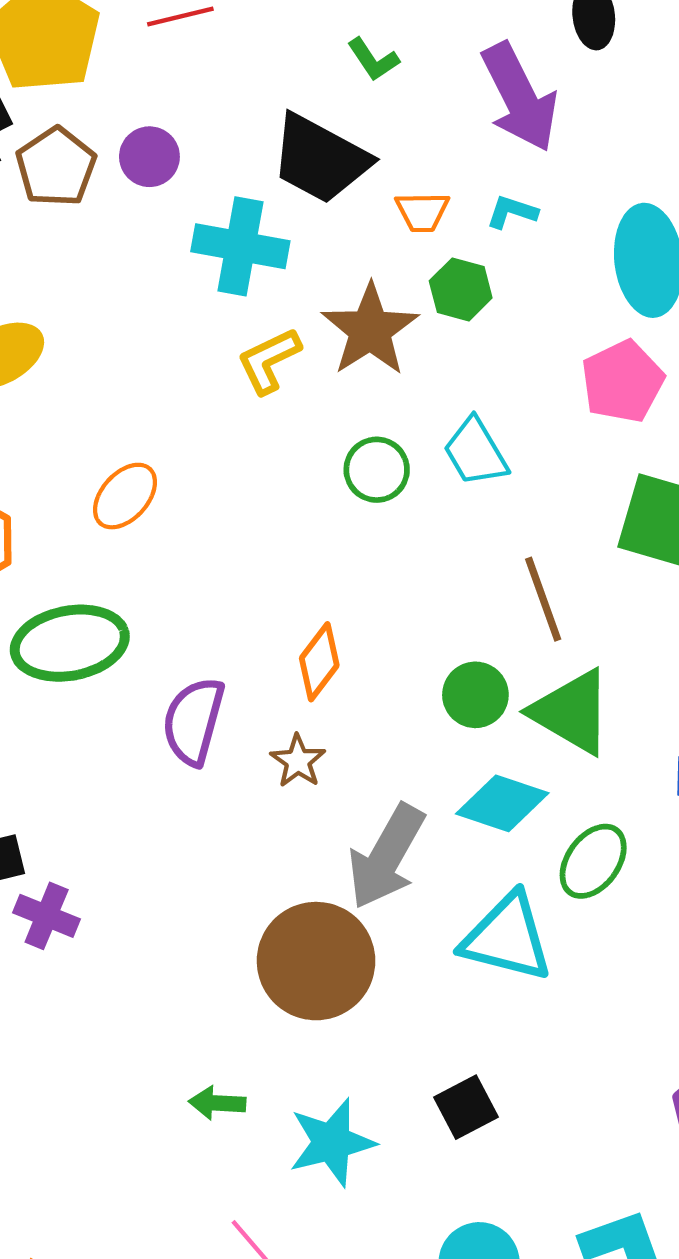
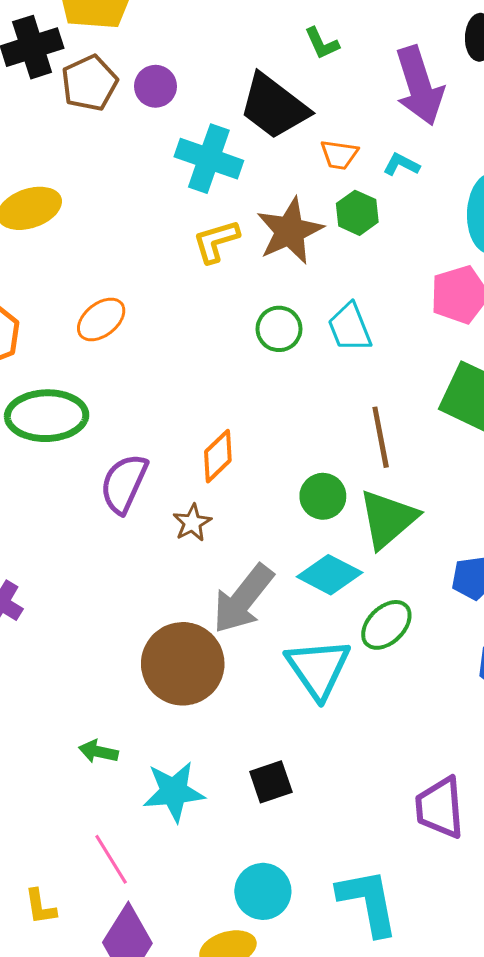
green triangle: (572, 712) -> (388, 519), turned 40
cyan triangle: (507, 938) -> (318, 669), turned 32

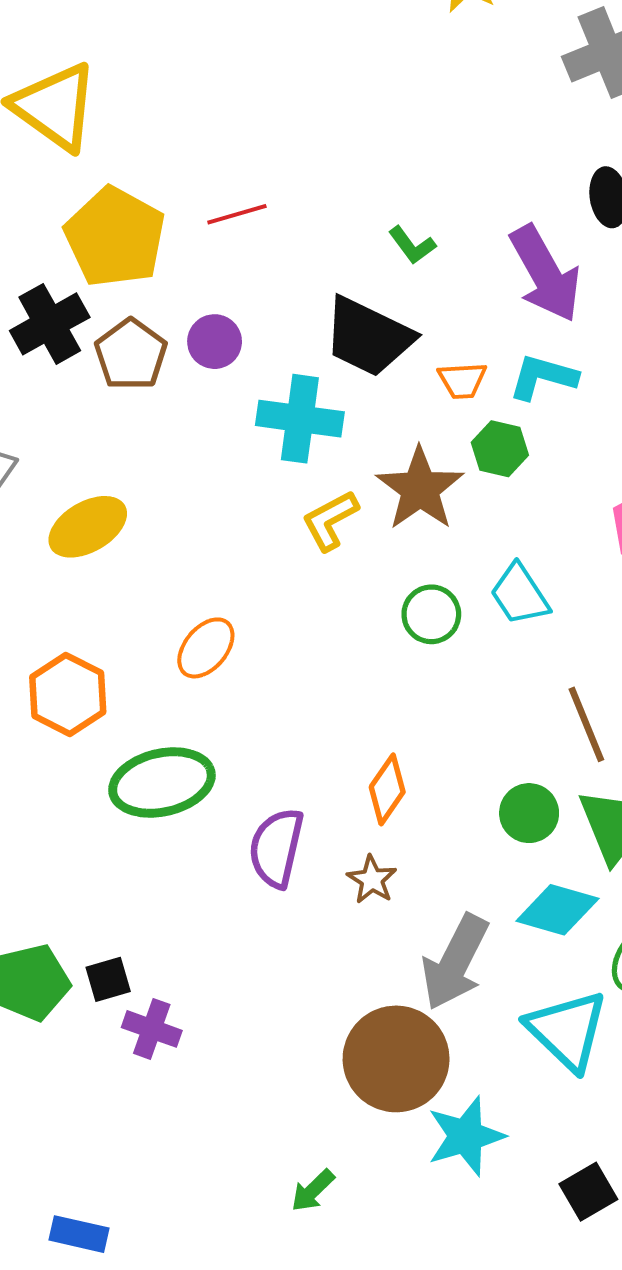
cyan L-shape: (401, 165) -> (543, 377), size x1.5
green arrow: (98, 752) -> (313, 1191), turned -45
black square: (271, 782) -> (588, 1192), moved
cyan star: (174, 792) -> (466, 1136), moved

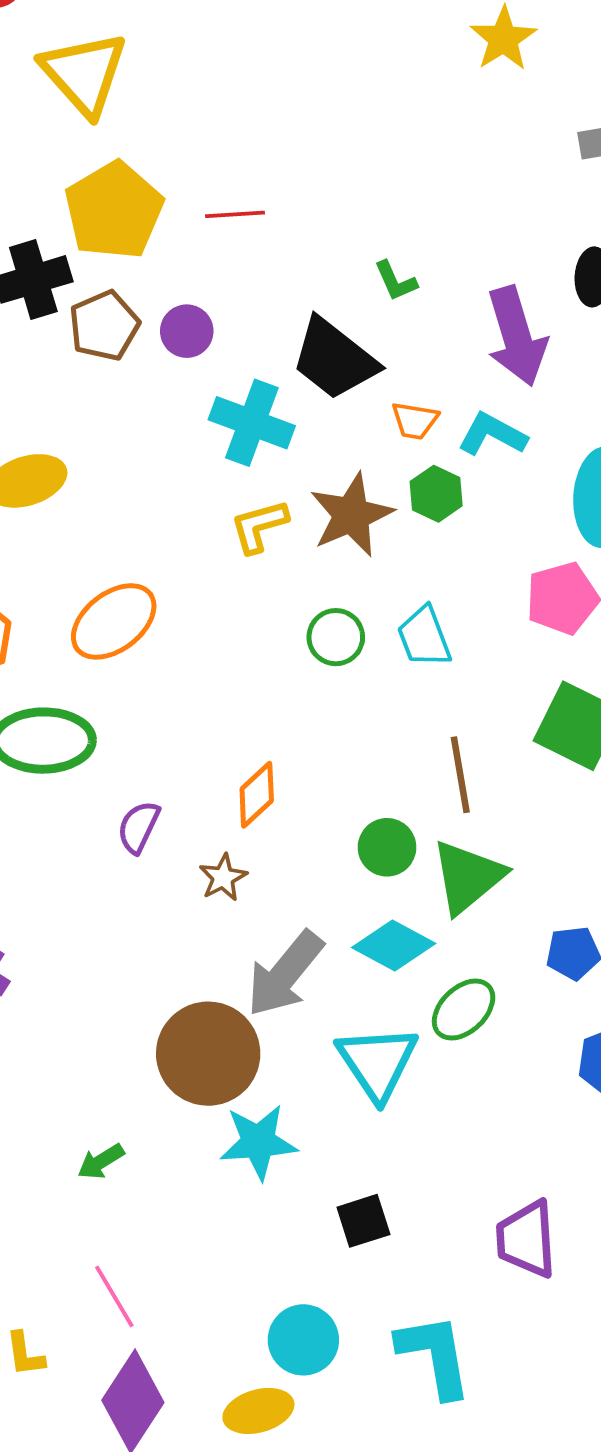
orange ellipse: (206, 648) -> (114, 621), size x1.4
purple semicircle: (276, 848) -> (139, 827), size x0.7

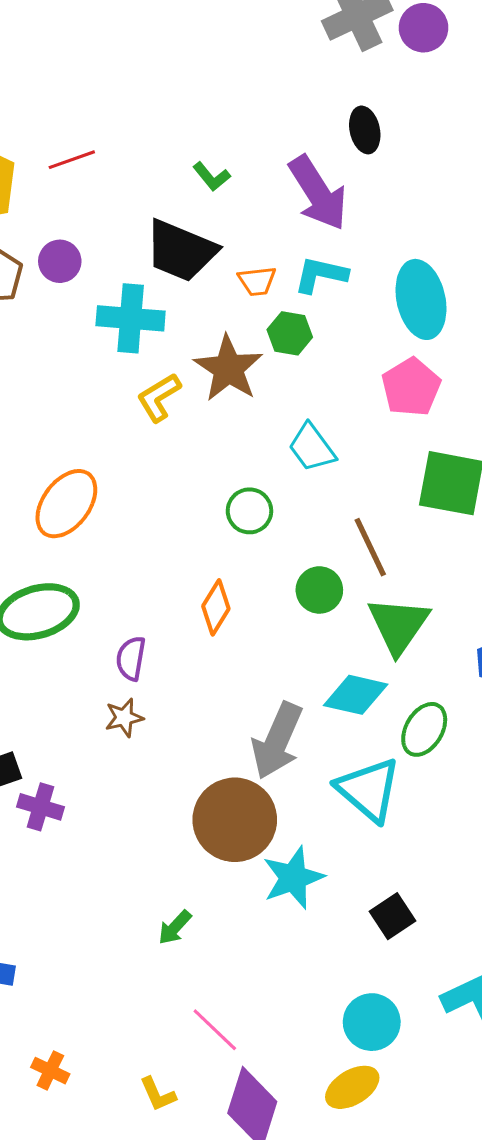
green circle: (336, 637) -> (249, 511), moved
green circle: (387, 847) -> (319, 590), moved
brown star: (223, 878) -> (124, 718), moved, turned 30

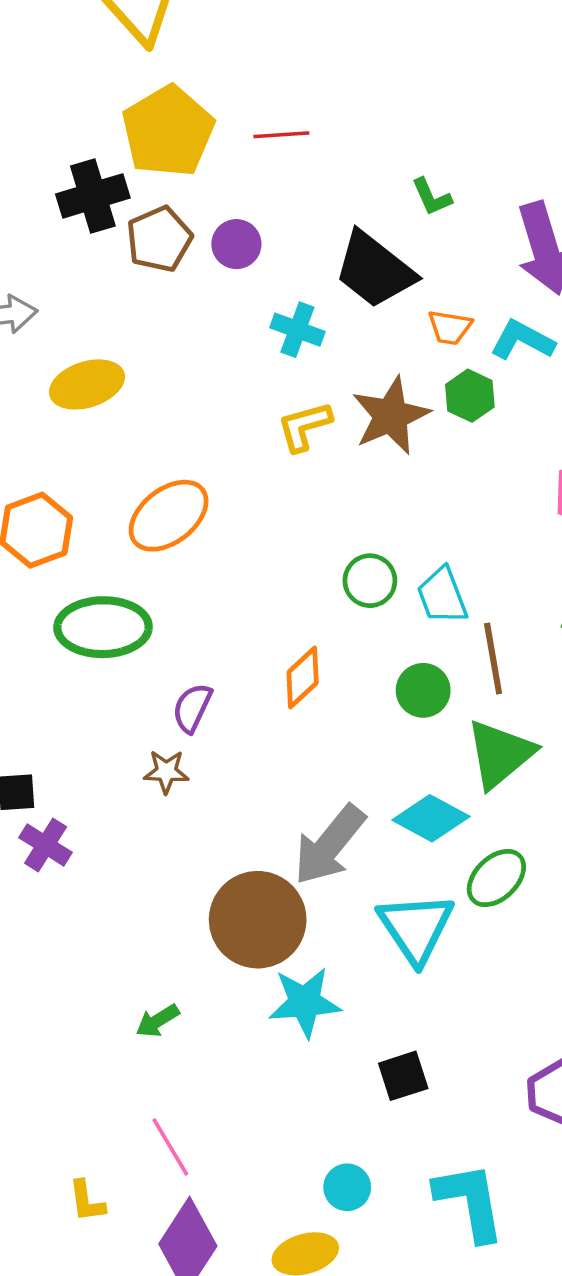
cyan cross: (131, 318) -> (297, 330), size x0.7
cyan trapezoid: (312, 448) -> (442, 596), moved
cyan circle: (372, 1022) -> (347, 1187), size x0.7

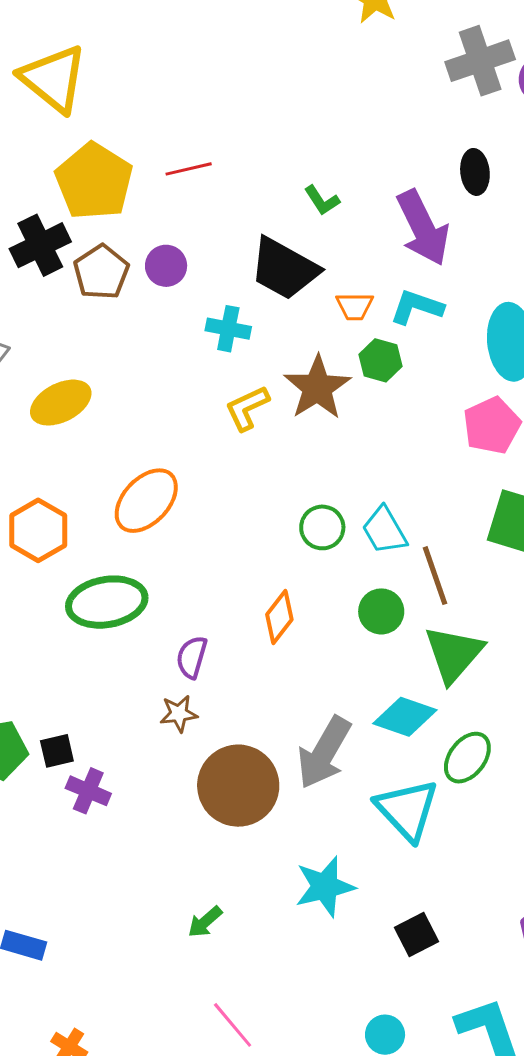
brown circle: (258, 920) -> (238, 786), moved

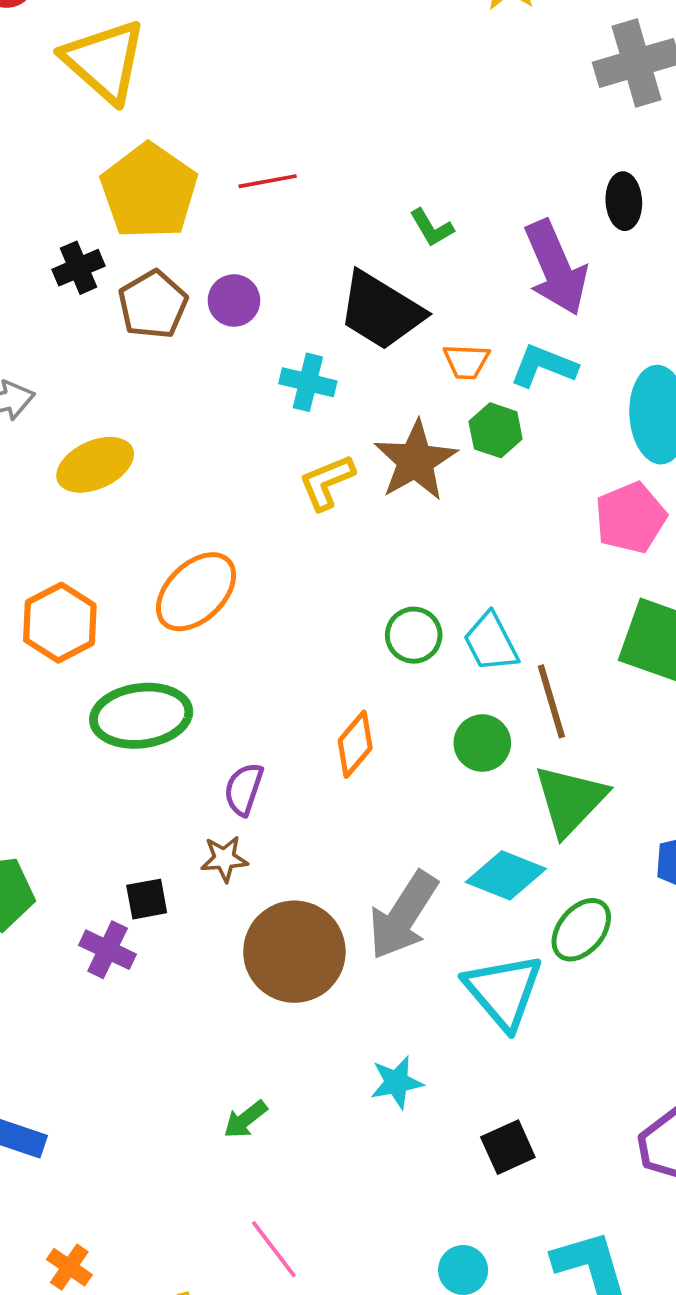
black cross: (40, 245) -> (79, 268), size x0.7
black square: (57, 751) -> (147, 899), moved
cyan star: (325, 887) -> (397, 1082), size x0.7

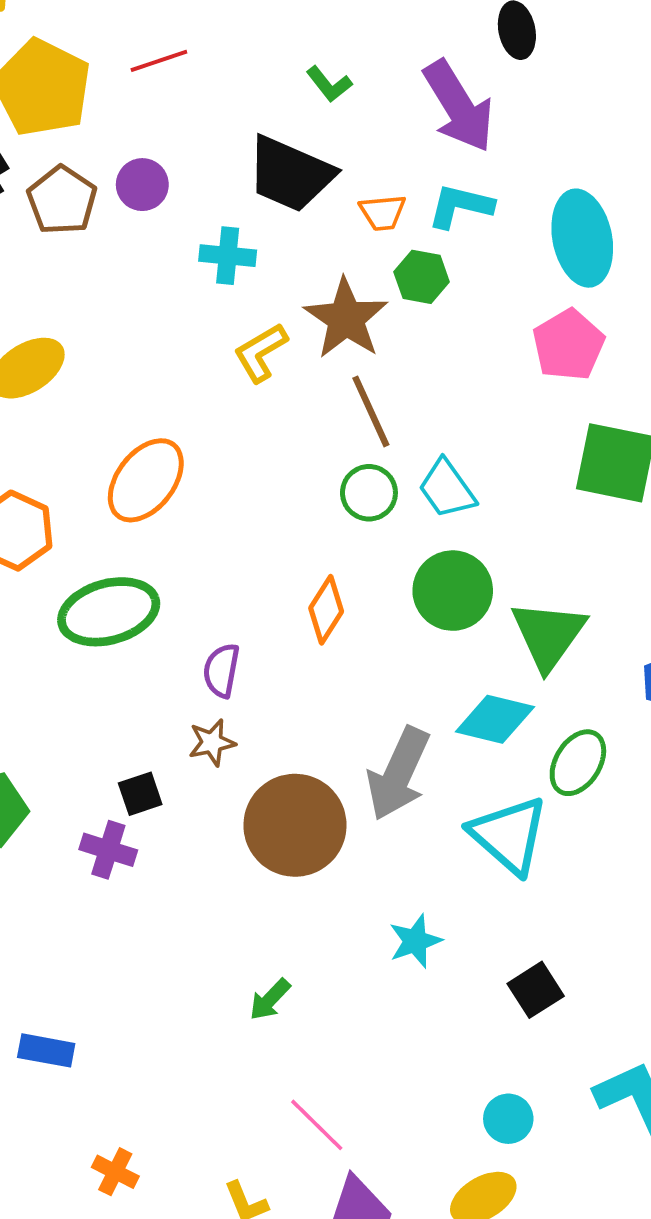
brown line: (551, 701) -> (371, 411), moved
green circle: (482, 743) -> (453, 591), size x1.4

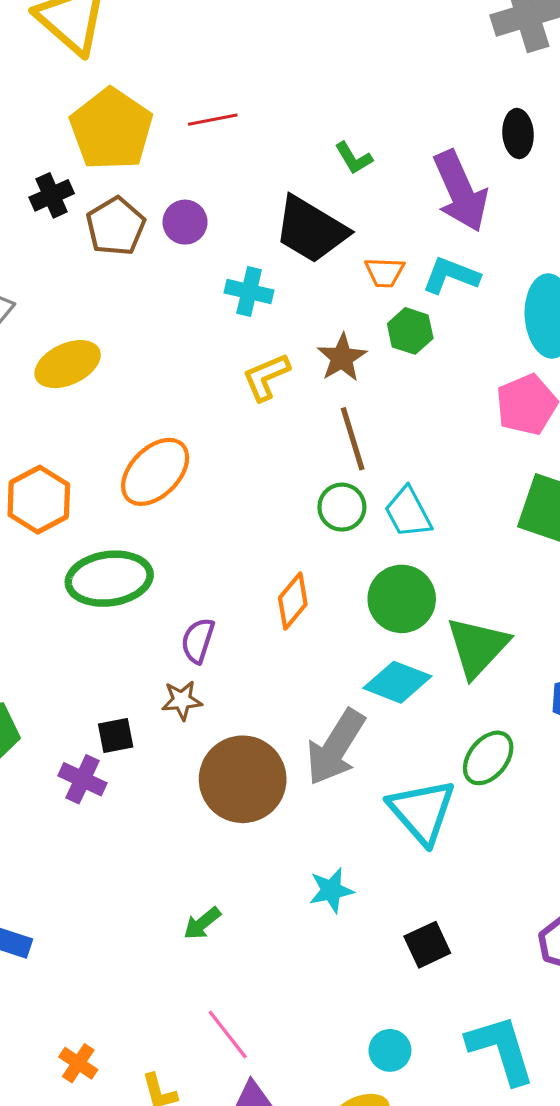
brown star: (346, 319) -> (342, 358), size x0.7
cyan diamond: (495, 719) -> (397, 682), moved
orange cross: (115, 1172) -> (78, 1063), moved

